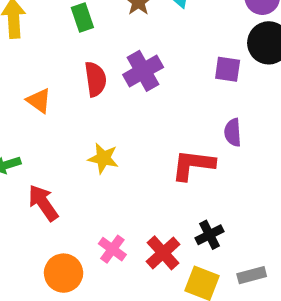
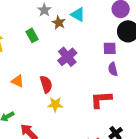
red semicircle: (95, 79) -> (46, 84), moved
purple semicircle: (233, 132) -> (113, 69), moved

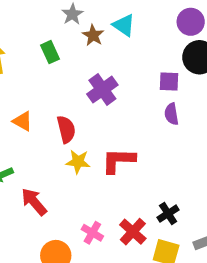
red L-shape: (101, 100) -> (118, 161), moved

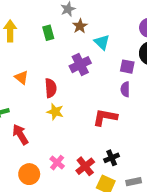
cyan triangle: (124, 25) -> (102, 42), moved
red L-shape: (118, 161) -> (105, 117), moved

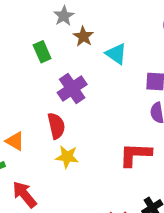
purple cross: (80, 65) -> (72, 89), moved
orange triangle: (21, 77) -> (15, 141), moved

